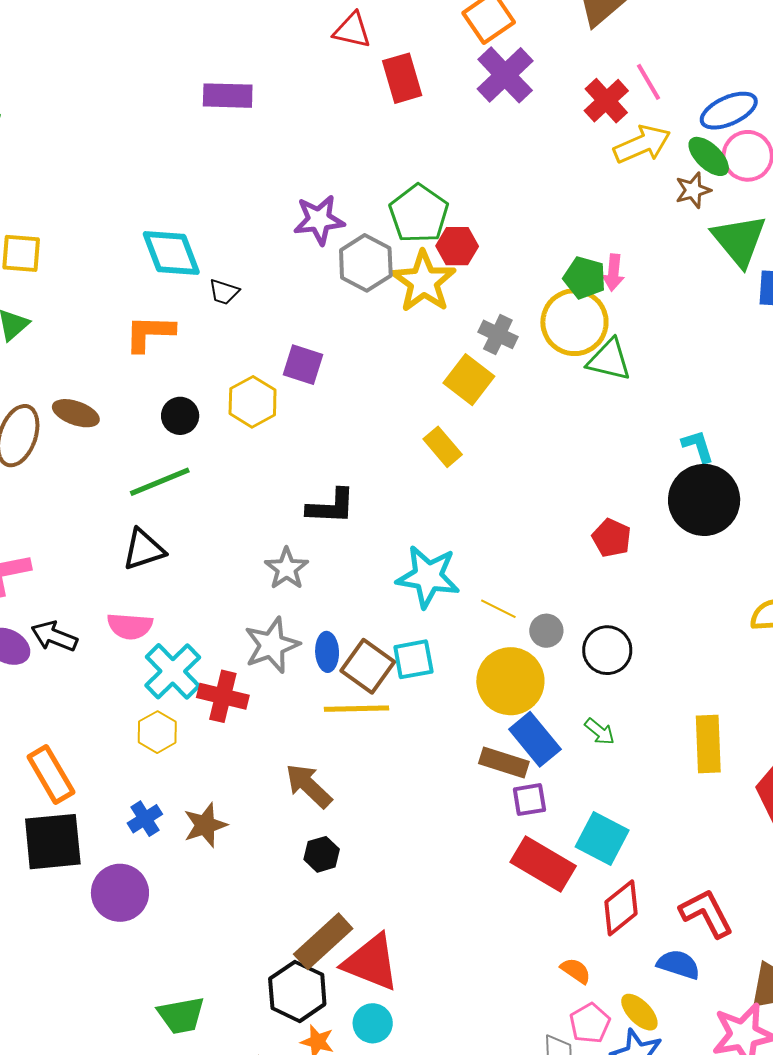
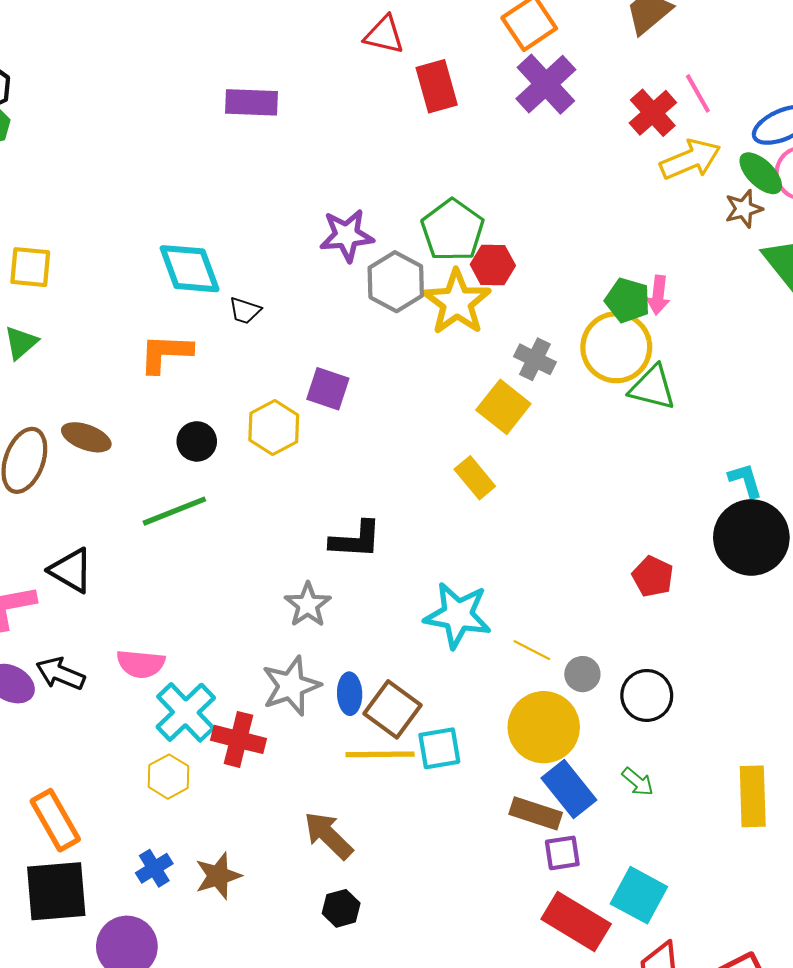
black triangle: (144, 549) -> (71, 570), moved, turned 48
cyan square: (413, 659) -> (439, 748), moved

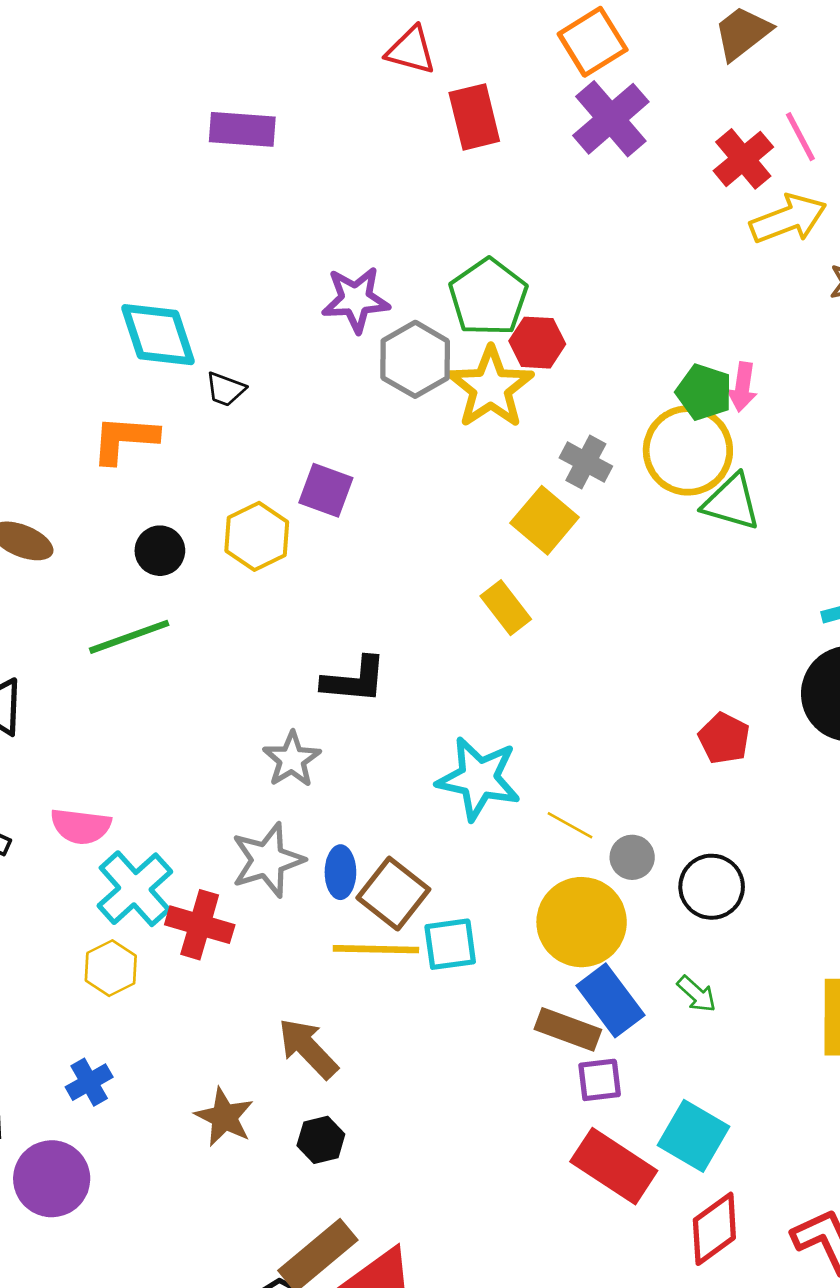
brown star: (218, 876) -> (224, 1117), moved, turned -30

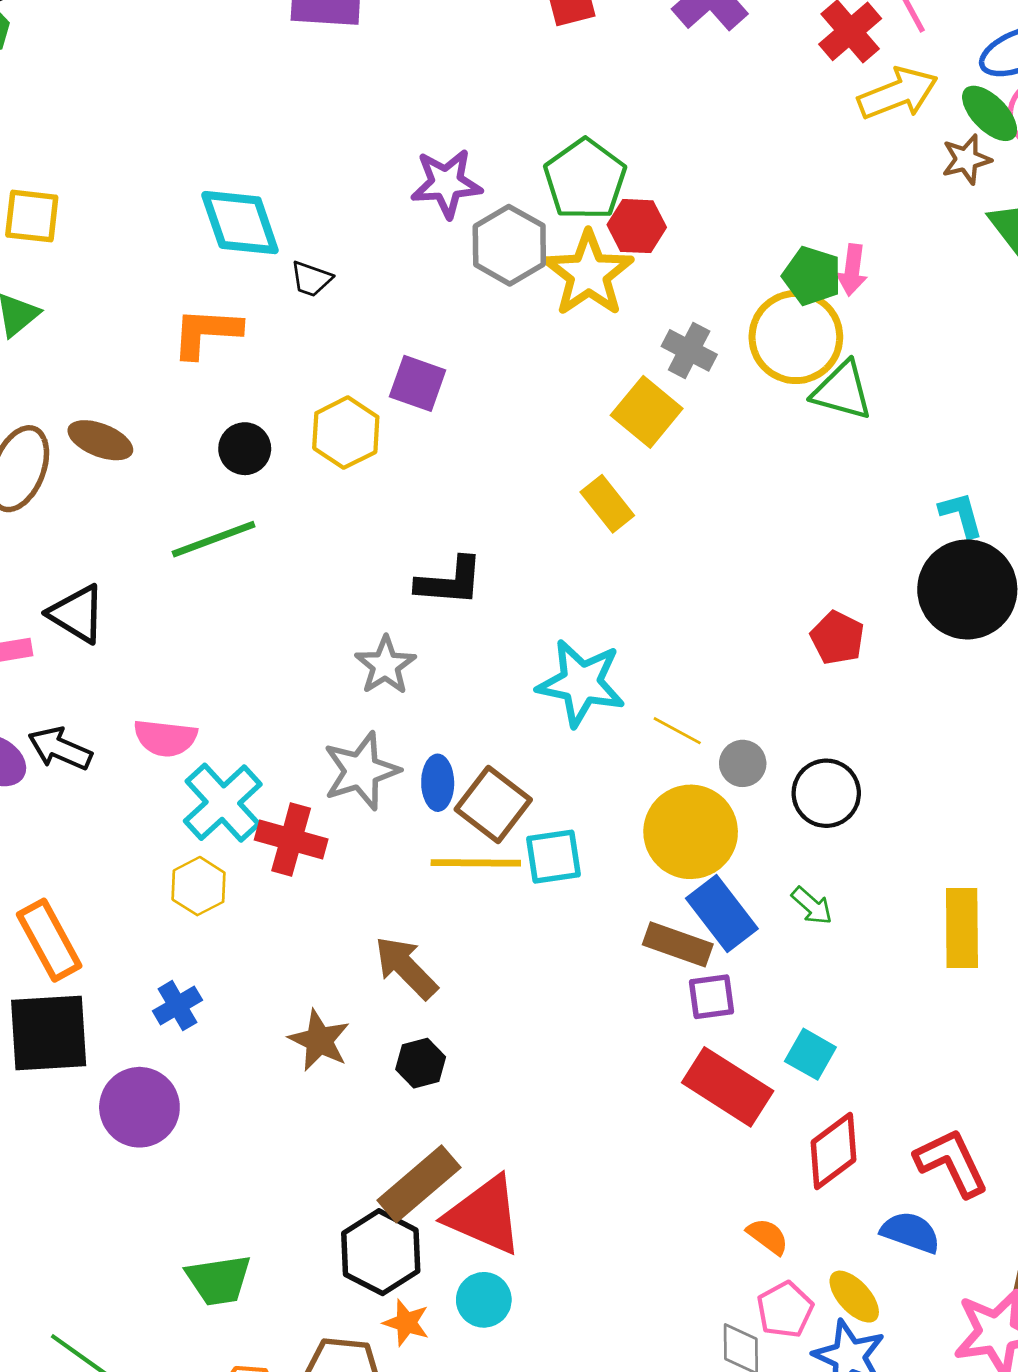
cyan square: (694, 1136) -> (810, 1054), size x0.7

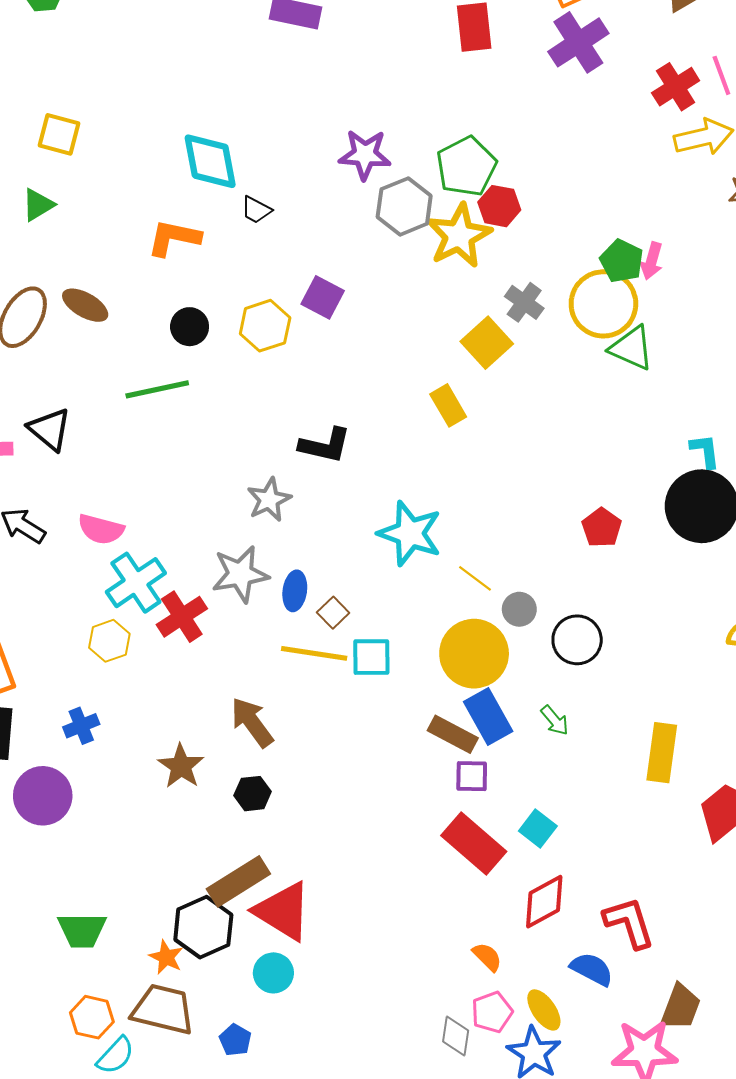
brown square: (493, 804) -> (333, 613), size x0.6
red cross: (291, 840) -> (182, 617), turned 33
orange star: (406, 1323) -> (166, 957), moved

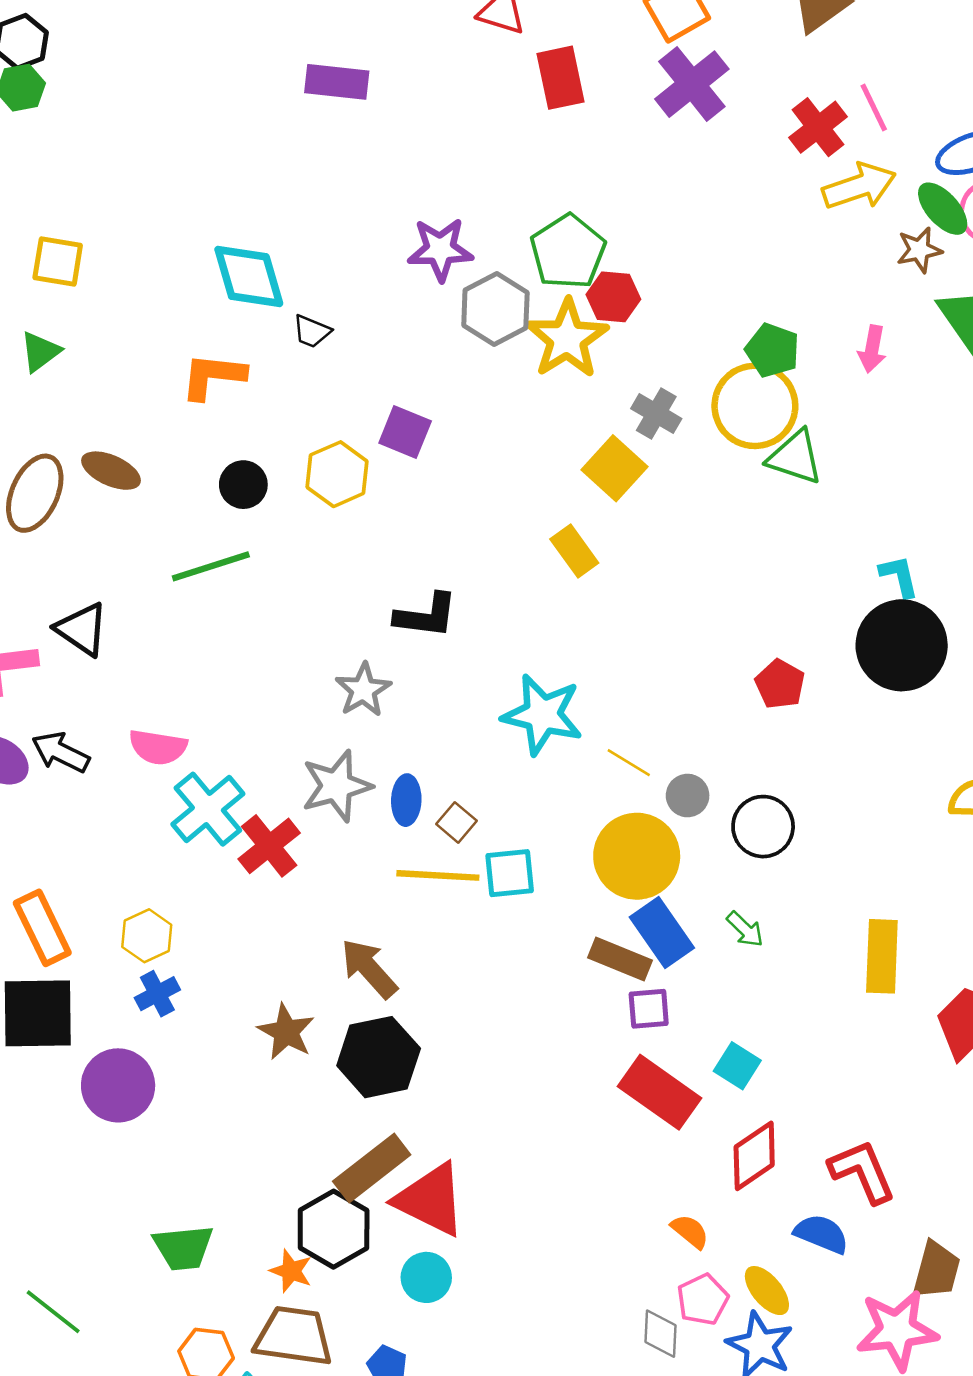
pink arrow: (652, 261) -> (872, 349), moved
yellow hexagon: (109, 641) -> (147, 936), moved
black hexagon: (253, 794) -> (379, 1057), size x1.8

